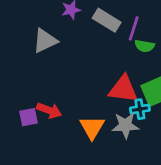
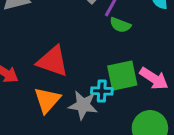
red triangle: (123, 89) -> (53, 61), moved

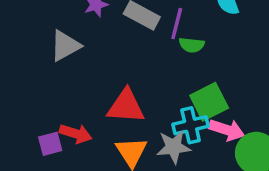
pink arrow: (154, 78) -> (227, 130), moved
cyan cross: (102, 91) -> (191, 125), size x1.4

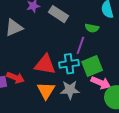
purple line: (177, 24) -> (80, 45), moved
green semicircle: (192, 45) -> (92, 28), moved
cyan cross: (191, 125) -> (69, 64), moved

